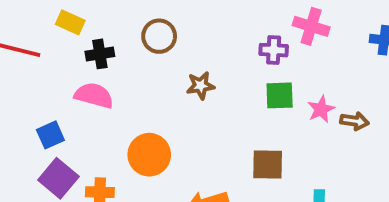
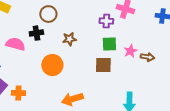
black cross: (100, 54) -> (36, 33), moved
orange circle: (149, 155) -> (52, 65), moved
brown square: (268, 165) -> (103, 65), moved

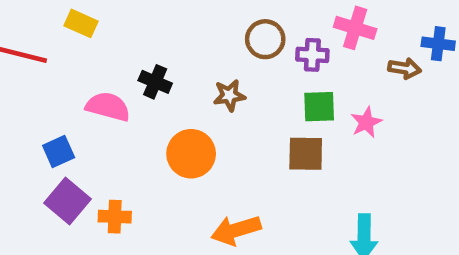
brown circle: (48, 14) -> (265, 39), moved
black cross: (36, 33) -> (155, 82), turned 32
brown arrow: (147, 57) -> (404, 68), moved

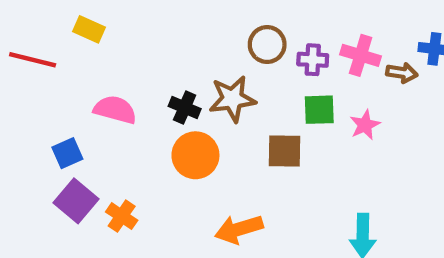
pink cross: (355, 28) -> (361, 55), moved
black cross: (155, 82) -> (185, 107), moved
brown star: (229, 95) -> (232, 99), size x1.5
brown square: (306, 154) -> (285, 151), moved
orange cross: (115, 217) -> (122, 216), turned 32

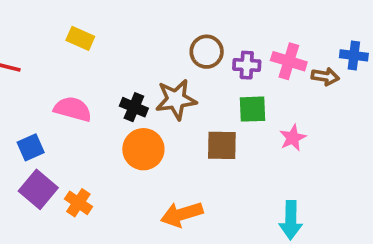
yellow rectangle: (89, 29) -> (80, 38), moved
pink star: (365, 125) -> (293, 138), moved

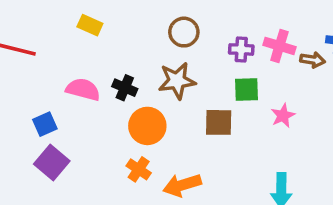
brown circle: (207, 52) -> (184, 32), moved
black cross: (134, 107) -> (125, 88), moved
orange cross: (78, 203) -> (139, 169), moved

